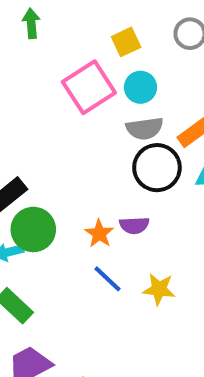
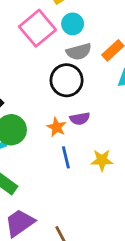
black circle: (157, 168) -> (67, 80), moved
blue line: (108, 279) -> (66, 157), turned 40

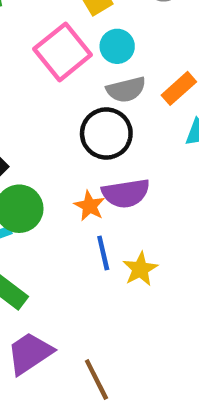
purple semicircle: (80, 119) -> (126, 193), size x1.5
yellow star: (102, 160) -> (140, 269), moved, turned -30

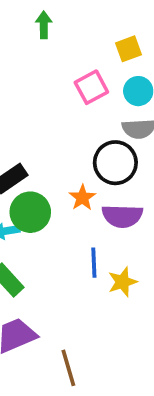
pink square: (63, 52) -> (91, 87), size x0.7
orange star: (90, 206) -> (82, 198), moved

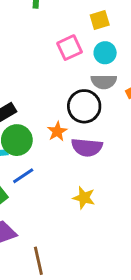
blue line: (94, 263) -> (23, 176), moved, turned 55
yellow star: (123, 282) -> (84, 198), turned 30

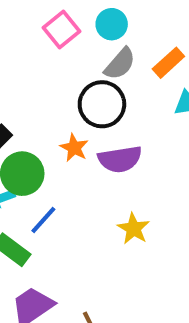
gray semicircle: (104, 82) -> (120, 64), turned -35
yellow star: (84, 198) -> (133, 229), turned 30

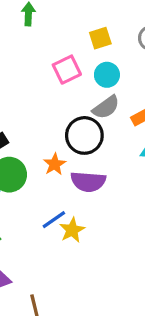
blue line: (43, 220) -> (54, 220), moved
yellow star: (133, 229) -> (72, 230), moved

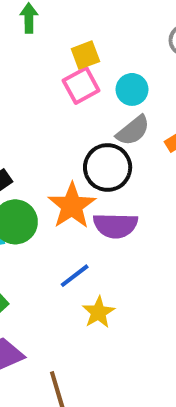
yellow square: (100, 38) -> (85, 55), moved
orange star: (55, 164) -> (72, 206), size x1.6
yellow star: (72, 230) -> (98, 312), moved

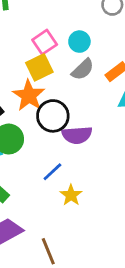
yellow square: (85, 55) -> (39, 67), moved, size x1.4
black circle: (108, 167) -> (53, 116), moved
orange star: (72, 206) -> (29, 95), moved

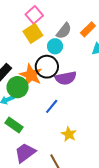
cyan circle: (79, 42) -> (55, 46), moved
orange star: (29, 95) -> (31, 75), moved
yellow star: (71, 195) -> (69, 134), moved

